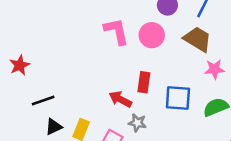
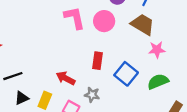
blue square: (178, 98) -> (126, 74), turned 35
red arrow: (120, 99) -> (66, 78), moved

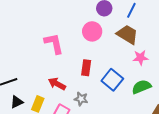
pink L-shape: (74, 18) -> (54, 44), moved

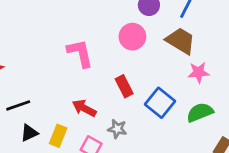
red rectangle: (86, 68) -> (124, 86), turned -35

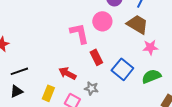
pink L-shape: (80, 53) -> (79, 33), moved
black triangle: (29, 133) -> (16, 91), moved

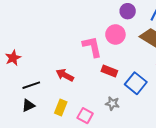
red rectangle: (96, 57) -> (109, 71), turned -42
red arrow: (67, 73) -> (65, 75), moved
gray star: (91, 88) -> (112, 103), moved

